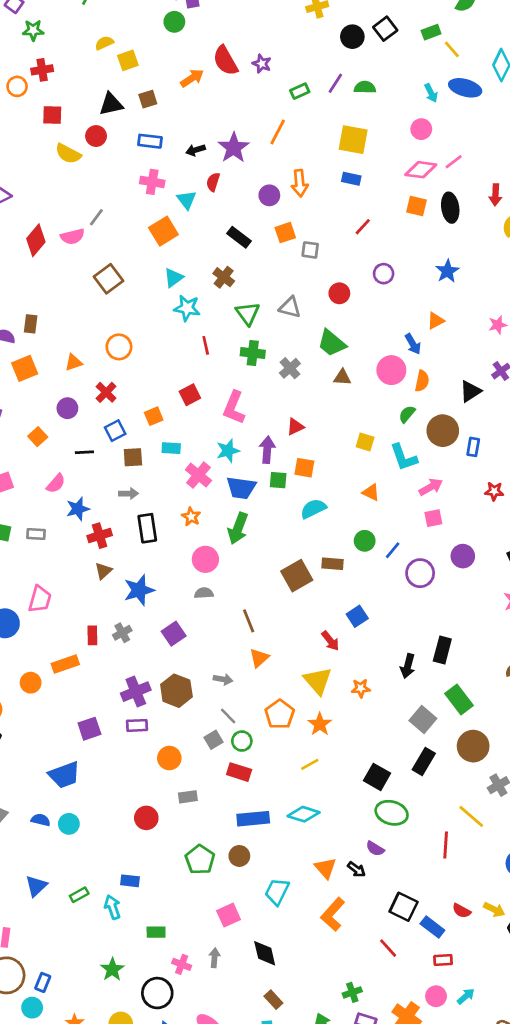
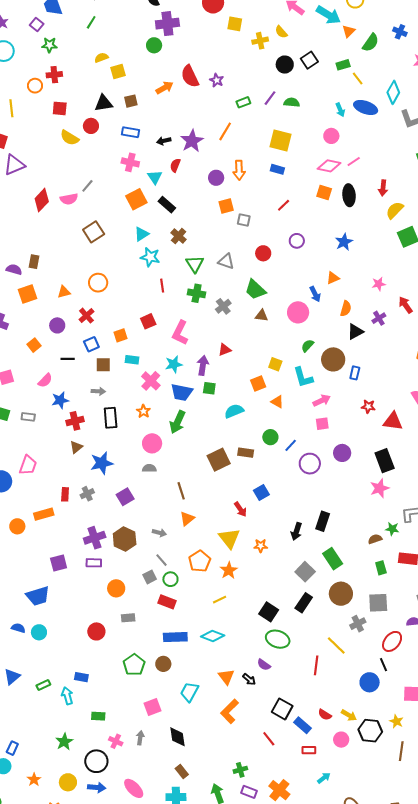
black rectangle: (239, 237) -> (167, 205), moved
orange semicircle: (422, 381) -> (346, 309), moved
orange square: (304, 468) -> (258, 383), moved, turned -35
pink circle: (436, 996) -> (341, 740), moved

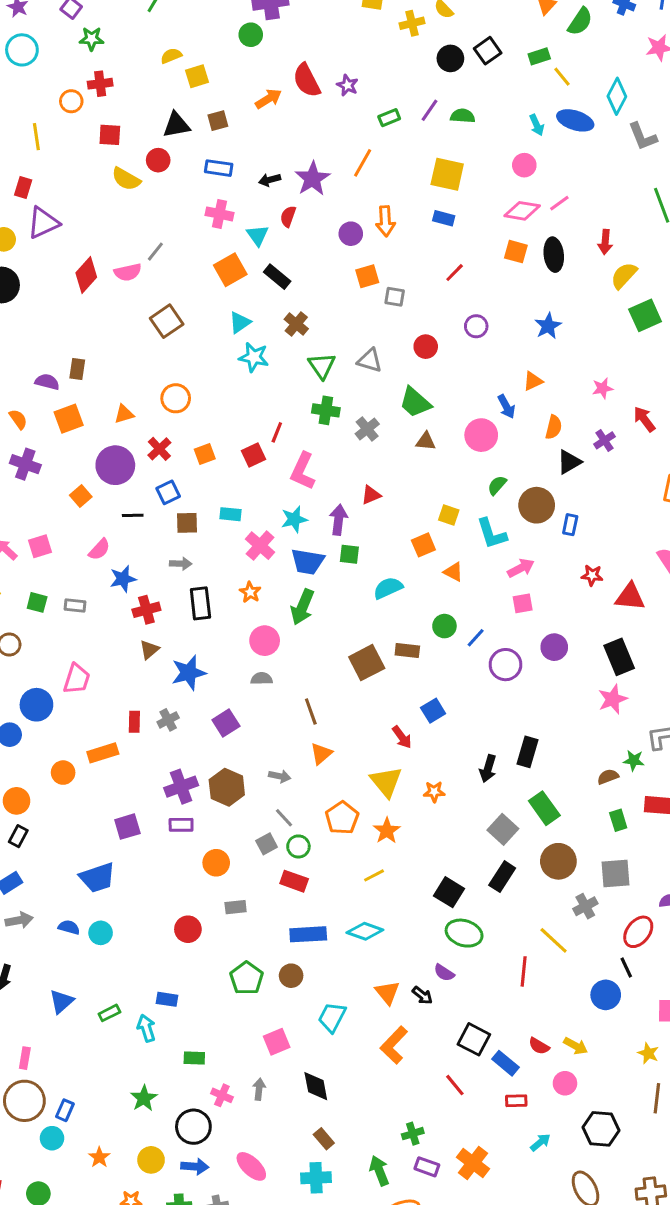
red line: (162, 286) -> (277, 432), moved, turned 32
purple circle: (57, 325) -> (115, 465), size x1.6
orange square: (121, 335) -> (205, 454), moved
black hexagon: (370, 731) -> (601, 1129), moved

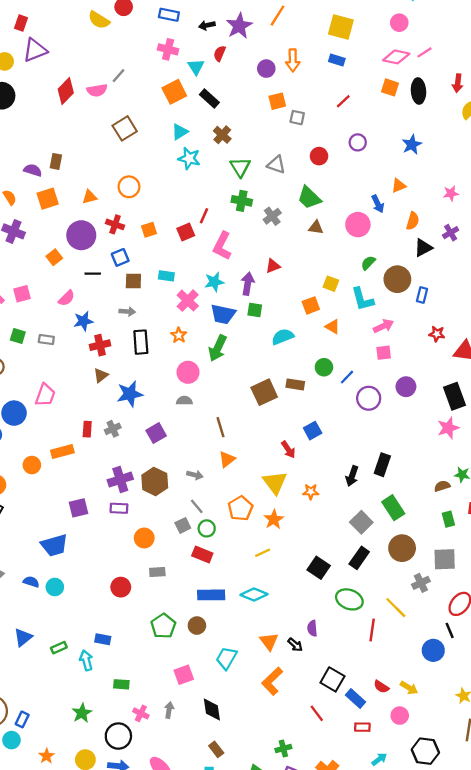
red cross: (159, 449) -> (115, 224), turned -30
green ellipse: (464, 933) -> (349, 599), moved
purple semicircle: (444, 973) -> (312, 628), turned 49

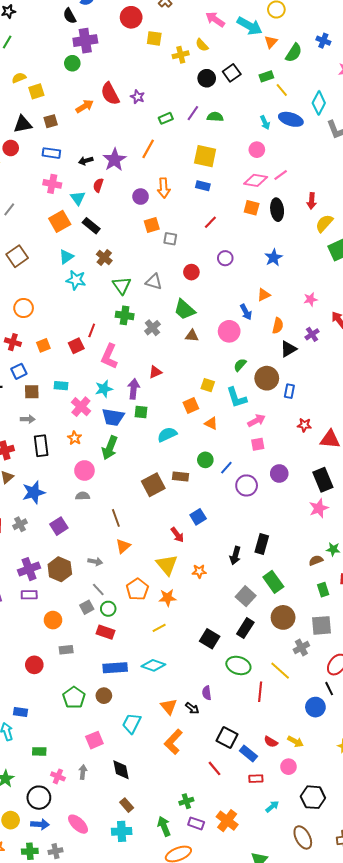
orange star: (274, 519) -> (167, 598), turned 30

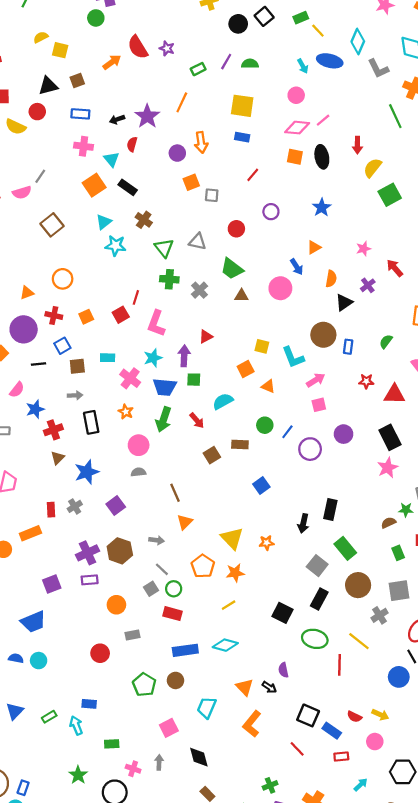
yellow square: (36, 91) -> (60, 50), turned 35
green semicircle: (240, 365) -> (386, 341), moved
brown square: (153, 485) -> (212, 455), size x0.7
red arrow: (177, 535) -> (197, 421), moved

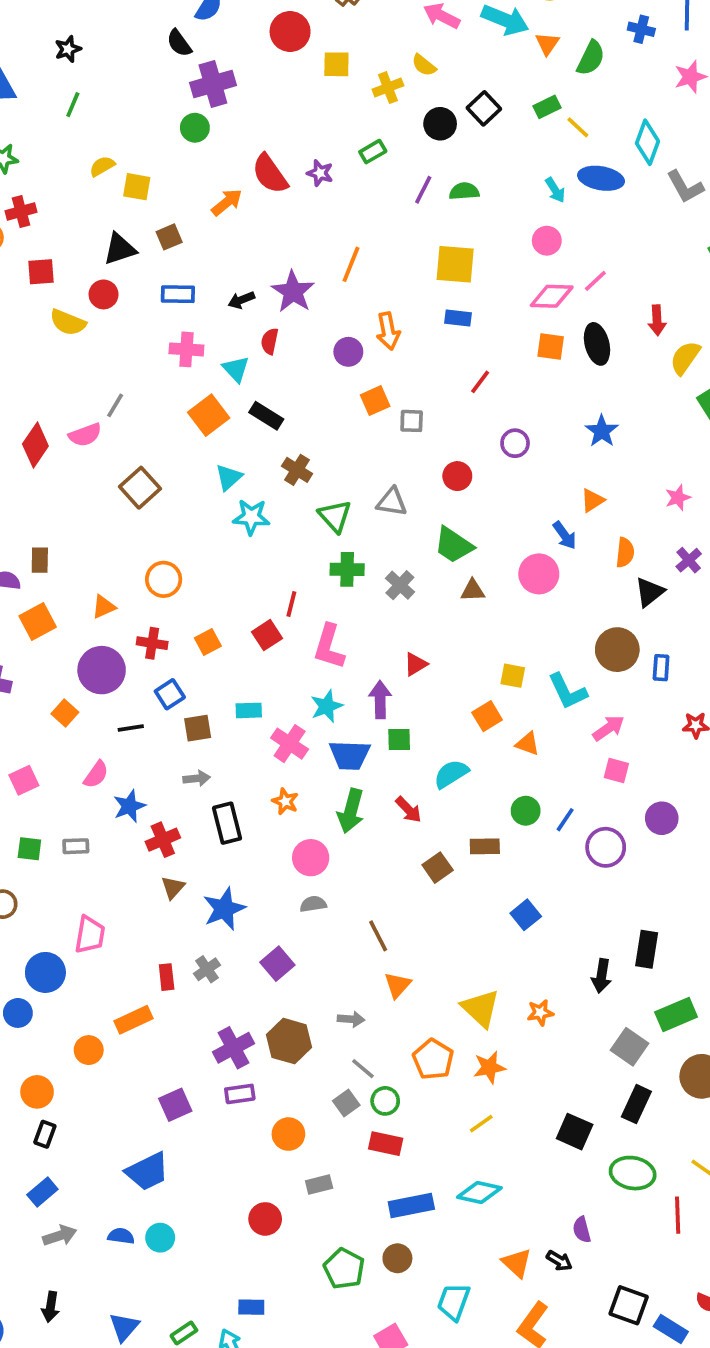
green rectangle: (198, 69) -> (373, 152), moved
pink square: (319, 405) -> (616, 770), turned 32
green rectangle: (345, 548) -> (676, 1015), turned -70

